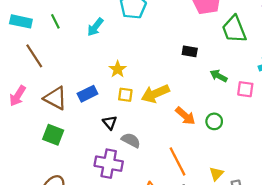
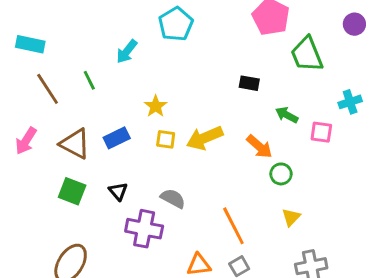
green line: (55, 21) -> (89, 80), moved
orange arrow: (185, 116) -> (259, 147), moved
black triangle: (110, 123) -> (118, 191), moved
yellow triangle: (216, 174) -> (291, 217), moved

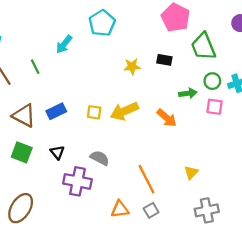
black rectangle: (249, 83) -> (164, 60), moved
yellow star: (156, 106) -> (132, 67), moved, turned 30
green arrow: (287, 115) -> (188, 93), turned 144
green circle: (281, 174) -> (212, 81), moved

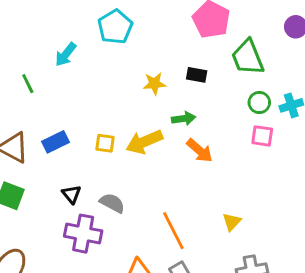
green arrow: (188, 93) -> (184, 119), moved
black triangle: (57, 152) -> (71, 194), moved

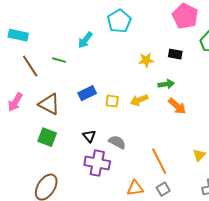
green line: (28, 84) -> (59, 60), turned -48
blue rectangle: (55, 142) -> (87, 93), moved
yellow arrow: (144, 142) -> (139, 100), size x0.7

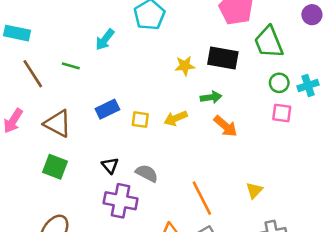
black rectangle: (175, 54) -> (223, 58), size x1.6

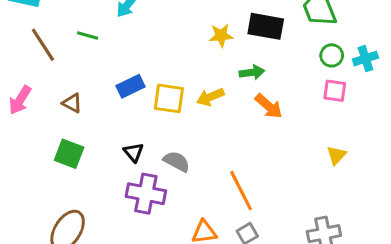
yellow square: (140, 120) -> (169, 98), size x1.5
brown triangle: (58, 123) -> (72, 103), size x0.6
yellow triangle: (254, 190) -> (336, 155), moved

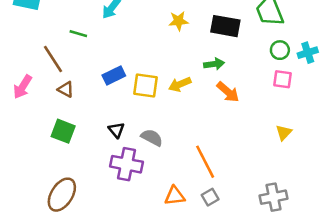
yellow star: (221, 36) -> (178, 21), moved
brown line: (43, 45) -> (53, 59), moved

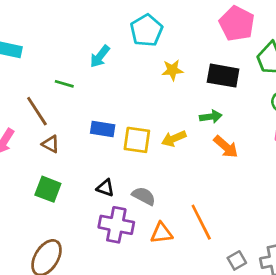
blue rectangle: (114, 75) -> (103, 129), turned 35
black triangle: (116, 130) -> (105, 188), turned -30
orange triangle: (175, 196) -> (162, 233), moved
gray square: (210, 197) -> (237, 260), moved

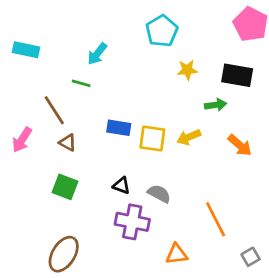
cyan arrow: (100, 56) -> (97, 54), moved
green arrow: (211, 117) -> (216, 105), moved
orange triangle: (162, 233) -> (177, 254), moved

